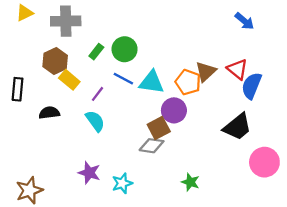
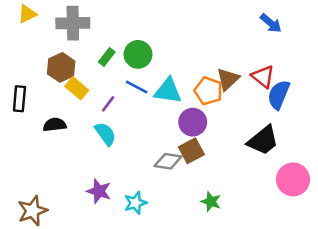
brown square: (159, 128) -> (191, 151), moved

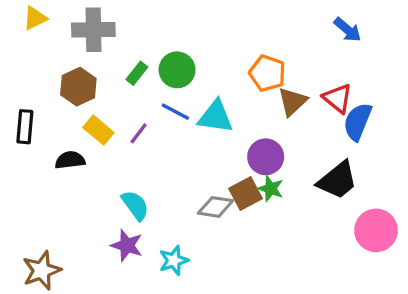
yellow rectangle: (77, 88) -> (98, 130), moved
orange pentagon: (208, 91) -> (267, 73), moved
purple circle: (193, 122) -> (266, 157), moved
cyan semicircle: (105, 134) -> (135, 205), moved
green star: (211, 202) -> (271, 189), moved

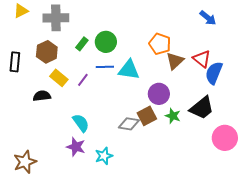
blue line: (175, 112) -> (105, 67), turned -30
black rectangle: (25, 127) -> (15, 62), moved
green star: (271, 189) -> (173, 116), moved

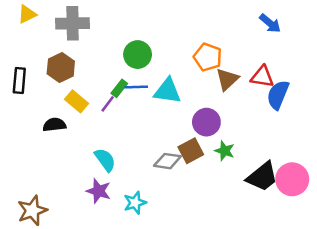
green rectangle: (82, 44) -> (119, 88), moved
red triangle: (202, 59) -> (262, 77), turned -30
black trapezoid: (202, 108) -> (262, 177), moved

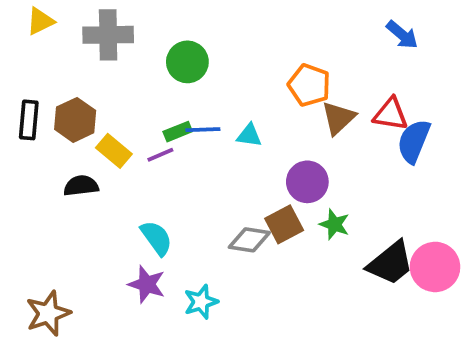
green circle: (138, 55) -> (187, 62), moved
brown hexagon: (61, 68) -> (75, 120), moved
green rectangle: (119, 88) -> (178, 132), turned 30
cyan triangle: (167, 91) -> (249, 135), size x0.6
purple line: (108, 104) -> (160, 155), turned 30

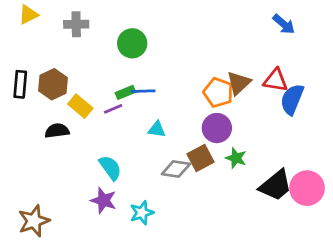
gray cross: (108, 35) -> (76, 24), size x0.7
orange pentagon: (309, 85) -> (218, 92), moved
cyan triangle: (249, 135) -> (157, 129), moved

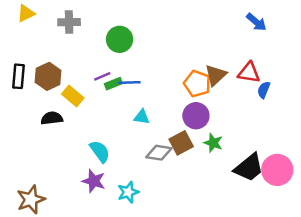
blue semicircle: (292, 99) -> (264, 90), size x0.6
purple line: (113, 109) -> (102, 76), moved

